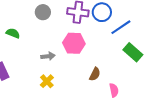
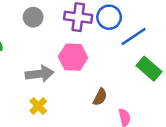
gray arrow: (48, 56) -> (40, 74), size x1.5

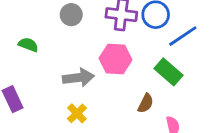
green rectangle: (149, 69) -> (169, 72), moved

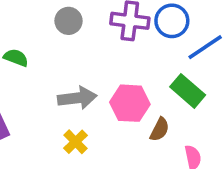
pink hexagon: (116, 59) -> (130, 103), moved

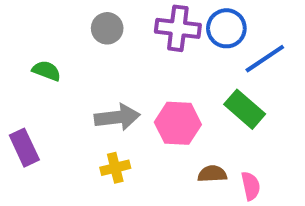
brown semicircle: (160, 129) -> (212, 174), moved, turned -120
yellow cross: (76, 142) -> (115, 168), turned 30

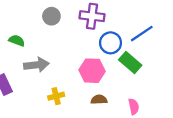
blue circle: (226, 28) -> (111, 43), moved
gray arrow: (117, 117) -> (36, 65), moved
brown semicircle: (212, 174) -> (99, 100), moved

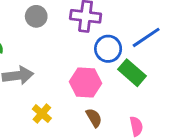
yellow cross: (56, 96) -> (42, 114), turned -35
brown semicircle: (99, 100) -> (94, 118), turned 63

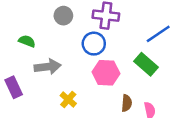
blue circle: (108, 49) -> (94, 44), moved
brown semicircle: (94, 118) -> (127, 103), moved, turned 35

